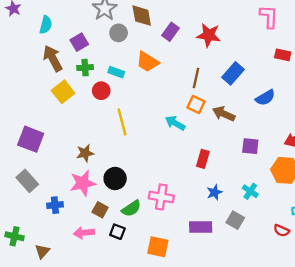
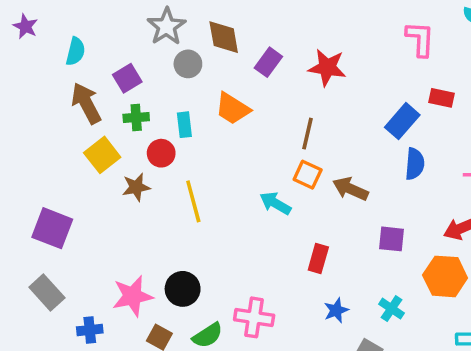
cyan rectangle: (116, 72) -> (184, 125), turned 63
blue rectangle: (233, 73) -> (402, 121), moved
blue semicircle: (265, 98) -> (415, 164), turned -54
brown star: (85, 153) -> (136, 187), moved

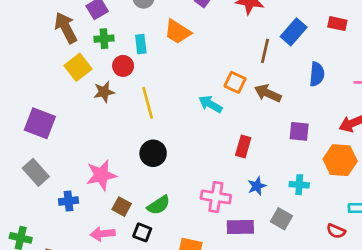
blue rectangle: (402, 121) -> (294, 32), moved
brown line: (308, 134) -> (265, 51), moved
black circle: (183, 289) -> (153, 153), moved
cyan cross: (392, 309) -> (299, 185), turned -30
pink cross: (254, 317) -> (216, 197), moved

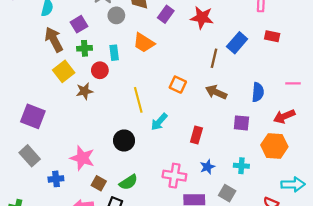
blue semicircle: (317, 74) -> (258, 92), moved
orange square: (235, 82) -> (178, 85), moved
yellow line: (148, 103) -> (138, 100), moved
cyan arrow: (210, 104) -> (159, 122), moved, turned -78
pink star: (101, 175) -> (82, 158), turned 30

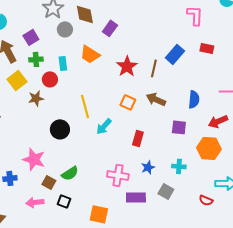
red star: (202, 18) -> (127, 66), moved, turned 30
orange square: (178, 85) -> (128, 102), moved
black circle: (124, 140) -> (60, 129), moved
green semicircle: (128, 182) -> (70, 173), moved

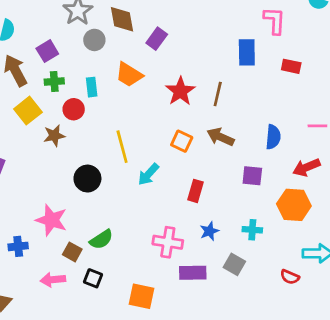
blue rectangle: (175, 54) -> (247, 52), moved, turned -42

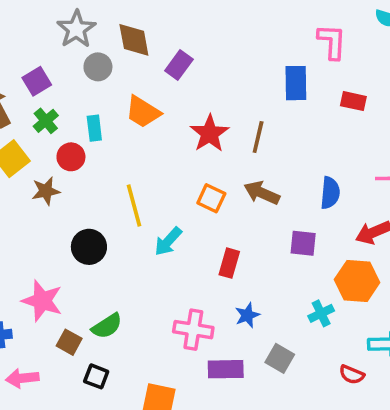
green cross: (54, 82) -> (46, 121), turned -36
cyan cross: (252, 230) -> (321, 313), moved, turned -30
pink arrow: (53, 280) -> (22, 378), moved

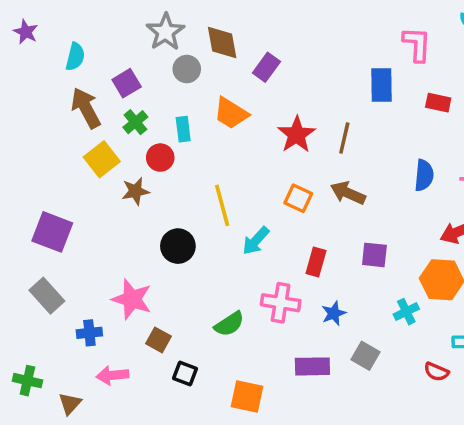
blue semicircle: (330, 193) -> (424, 175), moved
purple square: (303, 243) -> (374, 255), moved
green semicircle: (107, 326) -> (229, 324), moved
pink cross: (193, 330) -> (281, 303), moved

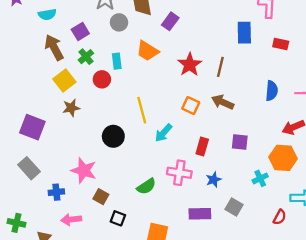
cyan semicircle: (75, 57) -> (47, 14), turned 66
brown star: (135, 191) -> (71, 108), moved
red semicircle: (436, 372) -> (280, 217), turned -84

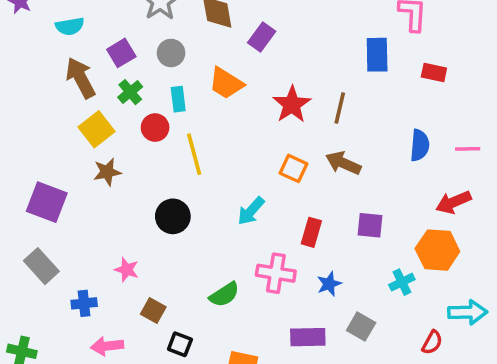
gray circle: (119, 22) -> (171, 53), moved
yellow line: (142, 110) -> (194, 154), moved
pink star: (84, 170) -> (127, 270), size x0.6

